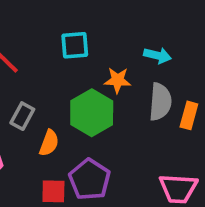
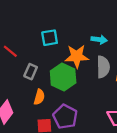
orange star: (118, 80) -> (77, 56), size x1.5
gray rectangle: (22, 116) -> (31, 72), moved

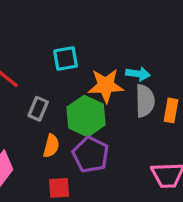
cyan arrow: (99, 40) -> (138, 74), moved
purple pentagon: (65, 117) -> (91, 155), moved

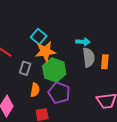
cyan square: (66, 59) -> (39, 37), turned -35
orange star: (106, 86) -> (45, 51), moved

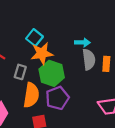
orange semicircle: (35, 90) -> (31, 95), size x1.6
purple pentagon: (59, 93) -> (57, 98), turned 30

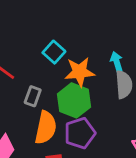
cyan arrow: (82, 42) -> (117, 62), turned -112
orange star: (42, 53) -> (80, 72), moved

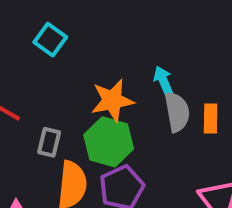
cyan square: (54, 52) -> (50, 40), moved

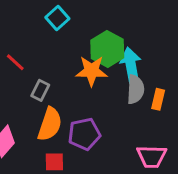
cyan arrow: (163, 81) -> (131, 65), size x1.6
green hexagon: (109, 142) -> (107, 49), moved

